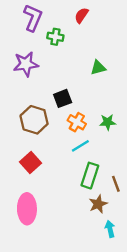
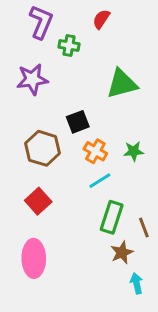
green triangle: (98, 68) -> (122, 84), size x1.6

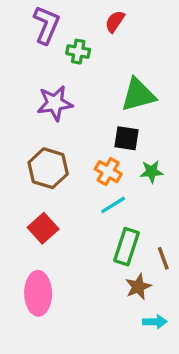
purple star: (32, 79) -> (55, 103), moved
black square: (78, 122) -> (127, 138), moved, turned 30
cyan arrow: (137, 283) -> (155, 322), turned 102

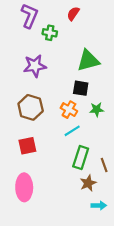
red square: (43, 228) -> (27, 146), turned 30

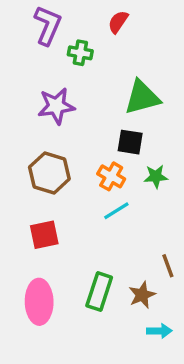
green rectangle: (81, 158) -> (99, 291), moved

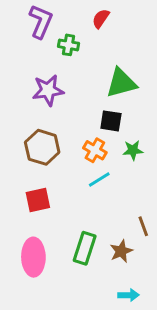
cyan arrow: (159, 331) -> (129, 295), moved

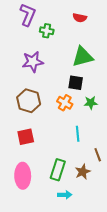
red semicircle: (101, 19) -> (80, 18), moved, turned -112
cyan line: (99, 180) -> (78, 134), moved, turned -63
cyan arrow: (129, 295) -> (65, 195), moved

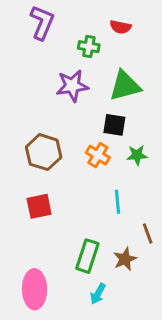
green cross: (47, 31) -> (89, 47), moved
purple star: (33, 62) -> (72, 86), moved
pink ellipse: (23, 176) -> (35, 289), moved
cyan arrow: (65, 195) -> (98, 294), turned 120

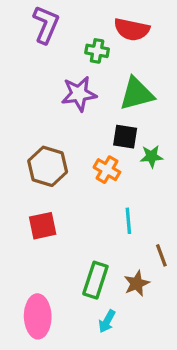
red semicircle: (120, 27) -> (132, 29), size x1.5
green star: (137, 155) -> (151, 156), moved

